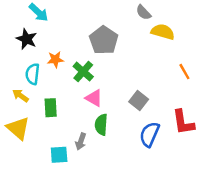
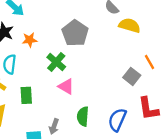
orange star: (55, 60) -> (30, 40), moved
gray square: (139, 100) -> (132, 76), moved
green semicircle: (101, 125) -> (83, 116), moved

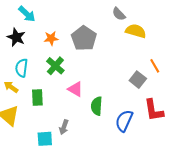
orange star: (30, 40) -> (51, 38), moved
green cross: (56, 62) -> (55, 66), moved
green semicircle: (83, 116) -> (97, 106), moved

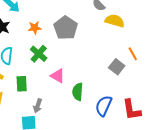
red L-shape: (154, 110) -> (132, 110), moved
gray arrow: (64, 127) -> (38, 106), moved

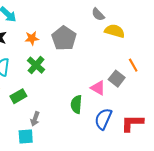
pink triangle: (58, 76) -> (98, 88), moved
green rectangle: (22, 84) -> (18, 96), turned 63
red L-shape: (132, 110) -> (132, 123), turned 100

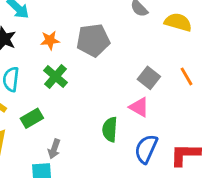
yellow semicircle: (115, 31) -> (178, 22), moved
gray pentagon: (64, 38) -> (93, 40), turned 30
gray square: (117, 79) -> (149, 78), moved

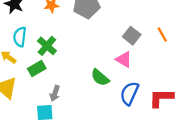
green cross: (56, 76) -> (47, 46), moved
green semicircle: (110, 129) -> (100, 78), turned -54

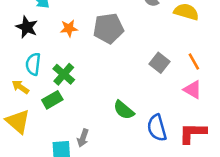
pink triangle: (124, 59) -> (193, 90), moved
gray arrow: (55, 93) -> (83, 138), moved
blue semicircle: (129, 93) -> (157, 128), turned -40

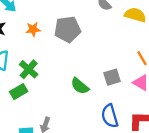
gray square: (159, 63) -> (112, 77), moved, turned 35
green semicircle: (124, 110) -> (80, 86), moved

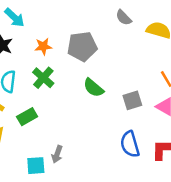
green cross: (29, 69) -> (43, 78), moved
green semicircle: (80, 86) -> (93, 88), moved

